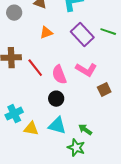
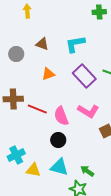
red line: (35, 68) -> (37, 109), turned -30

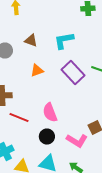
red line: (37, 109) -> (19, 118), moved
pink L-shape: (88, 111) -> (77, 140), moved

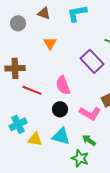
orange triangle: (37, 70) -> (50, 43), turned -40
purple rectangle: (73, 72) -> (92, 61), moved

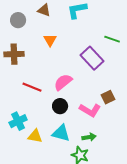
brown cross: (15, 68) -> (14, 54), moved
pink semicircle: (63, 85) -> (63, 82), turned 72
green arrow: (89, 140) -> (89, 137), turned 136

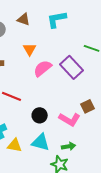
pink semicircle: (63, 82) -> (43, 68), moved

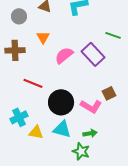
orange triangle: (30, 49) -> (43, 37), moved
black circle: (40, 115) -> (61, 102), size x1.6

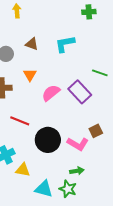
cyan triangle: (62, 129) -> (44, 189), moved

